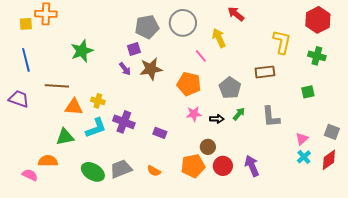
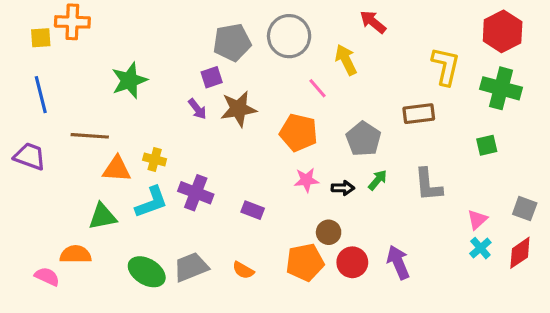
green cross: (317, 56) -> (501, 88), size x1.4

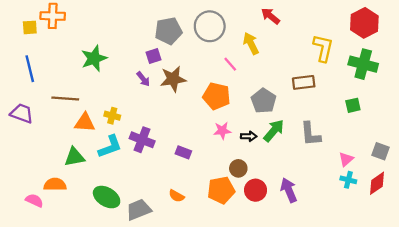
green arrow: (378, 180) -> (274, 131), size x1.5
cyan cross: (480, 248) -> (348, 180), turned -35
gray trapezoid: (191, 267) -> (139, 210), moved

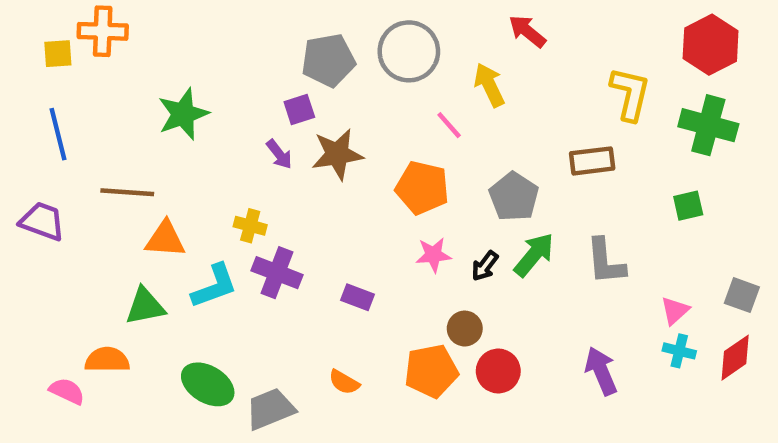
yellow cross: (112, 116) -> (250, 226), moved
black arrow: (249, 136) -> (485, 266), turned 126
purple arrow: (289, 190) -> (601, 371), moved

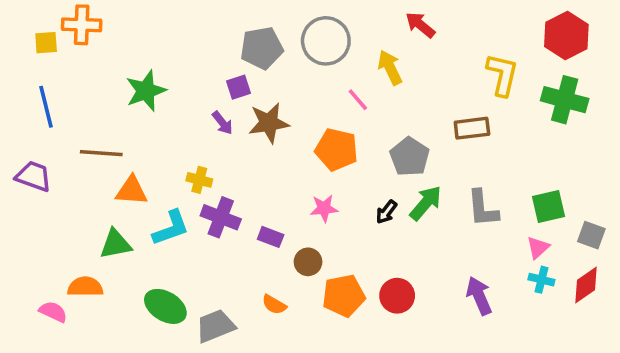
green square: (688, 206) -> (549, 207), moved, size x1.4
pink star: (433, 255) -> (324, 208), moved
purple rectangle: (357, 297) -> (271, 237), moved
brown circle: (465, 329) -> (308, 262), moved

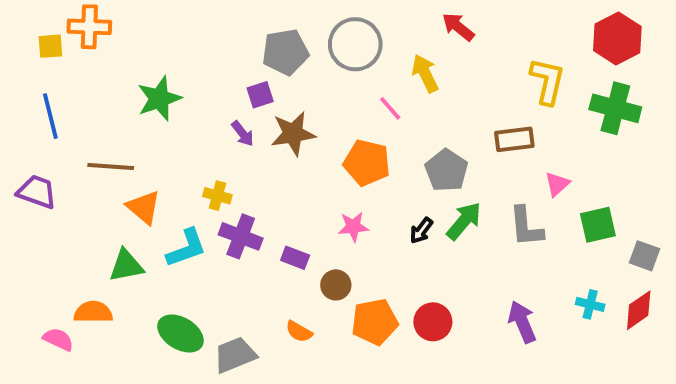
orange triangle: (132, 191) -> (144, 207), turned 36
pink triangle: (538, 248) -> (557, 184), moved

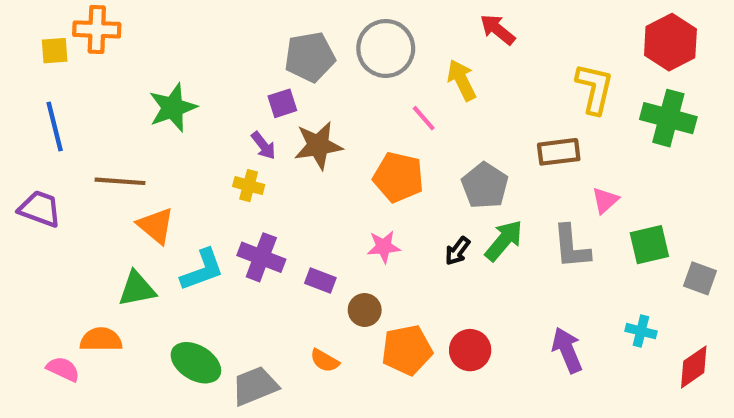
yellow cross: (217, 196) -> (249, 186), moved
red diamond: (639, 310) -> (694, 367), moved

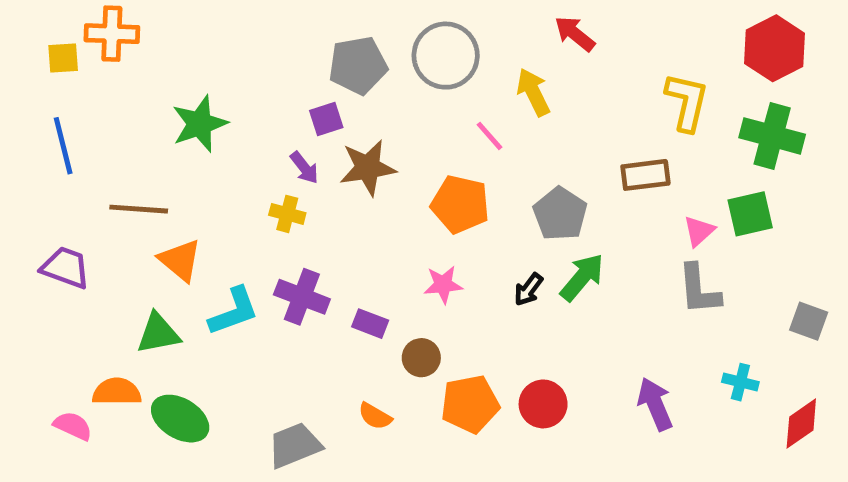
purple trapezoid: (40, 209) -> (66, 268), moved
green square: (649, 245) -> (750, 214), moved
gray L-shape: (571, 247) -> (699, 289), moved
green ellipse: (196, 363) -> (180, 419), moved

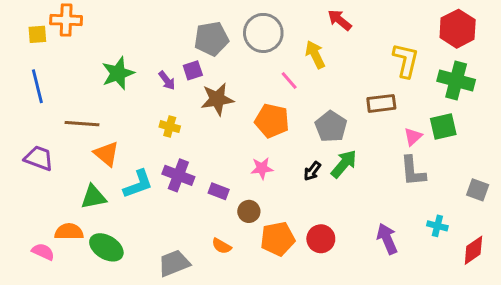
purple arrow: (304, 168) -> (167, 80), moved

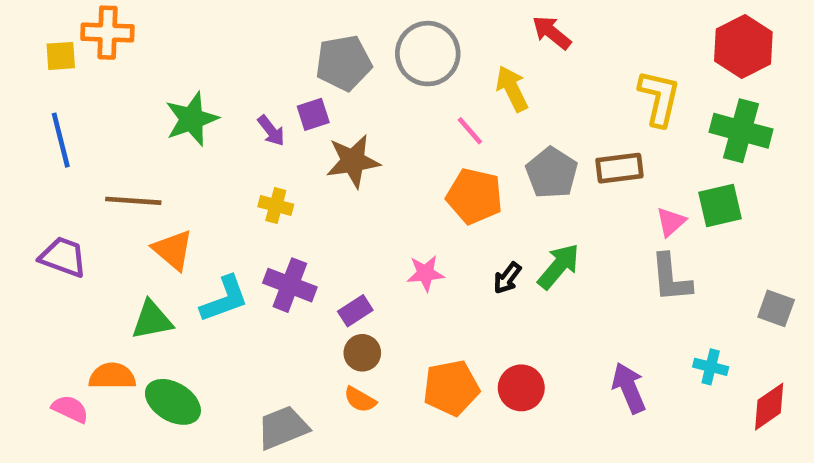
orange pentagon: (272, 121) -> (475, 196), moved
gray pentagon: (331, 127) -> (552, 173), moved
purple rectangle: (219, 191) -> (355, 311), turned -54
brown circle: (249, 211) -> (362, 353), moved

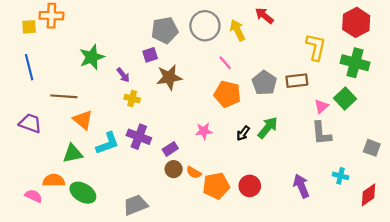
yellow arrow: (512, 89) -> (237, 30), moved
purple arrow: (271, 131) -> (123, 75), moved
green square: (720, 206) -> (345, 99), turned -30
orange semicircle: (360, 400) -> (194, 172), moved

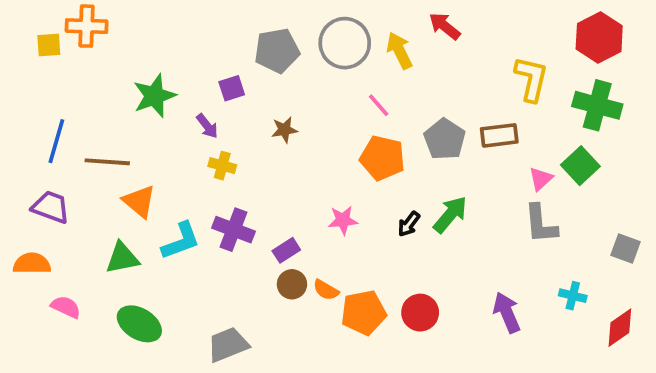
purple square: (150, 55) -> (232, 88), moved
blue line: (29, 67) -> (56, 141), moved, turned 30
brown star: (169, 77) -> (284, 130), size x0.6
orange semicircle: (54, 180) -> (32, 264), moved
pink semicircle: (34, 196) -> (66, 307), moved

